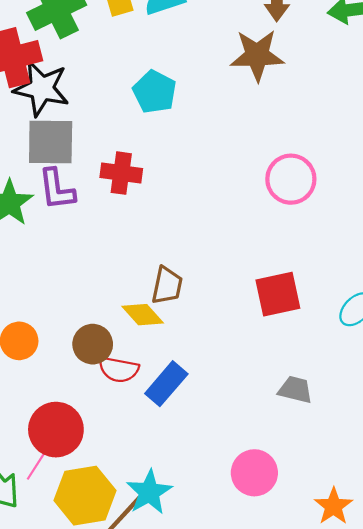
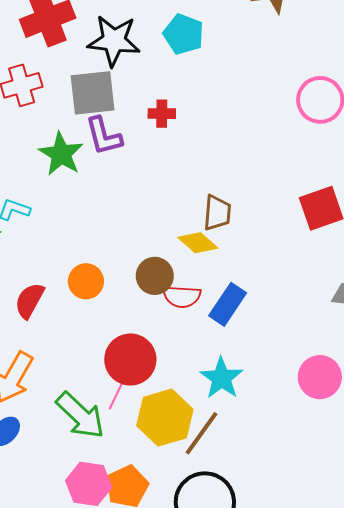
black star: (42, 88) -> (114, 41), moved
red cross: (121, 173) -> (162, 114), size x0.7
cyan star: (149, 492) -> (221, 378), moved

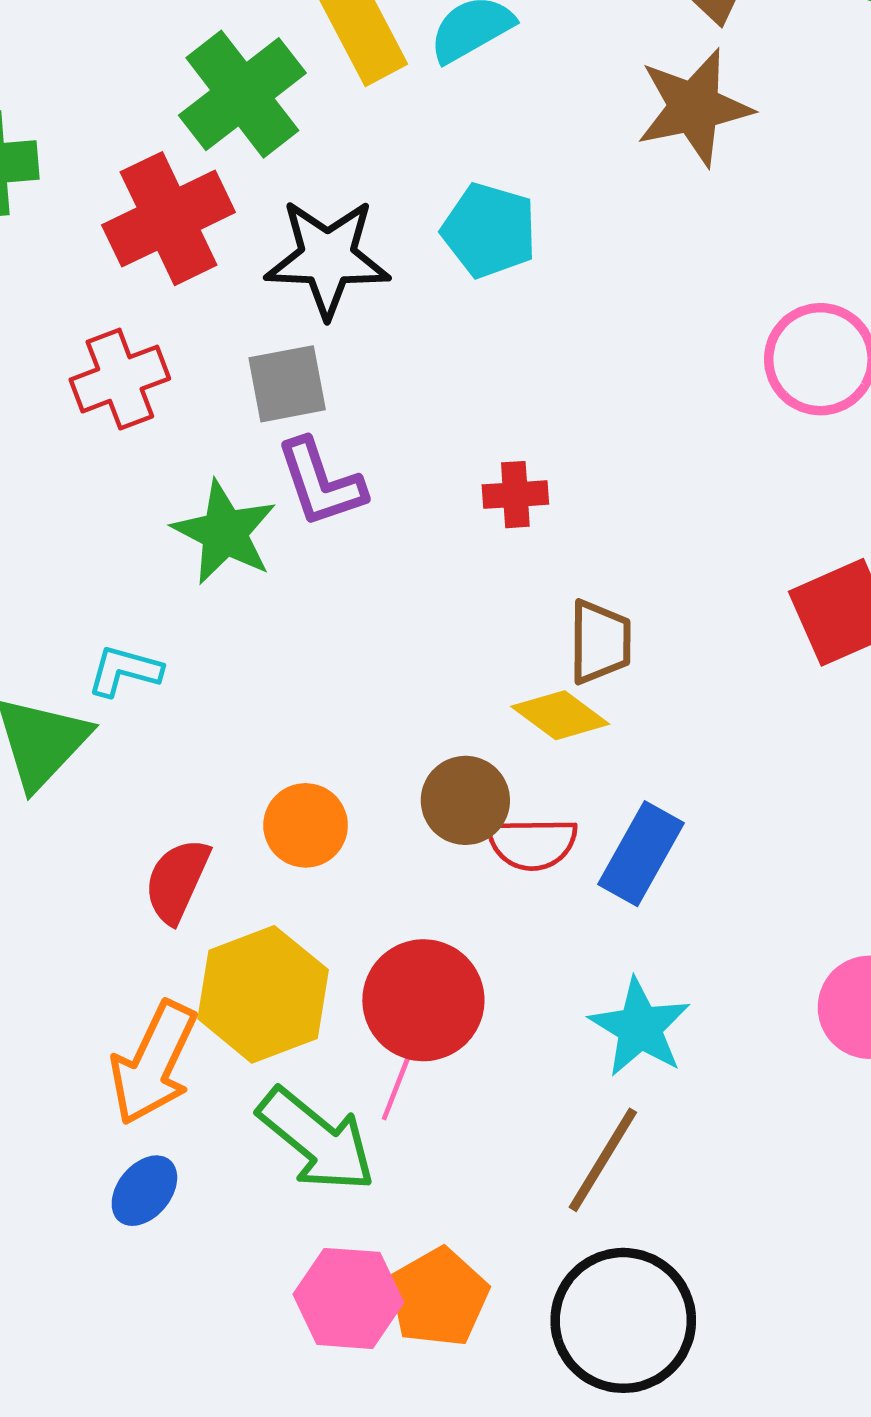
gray square: (93, 93) -> (287, 384), size x0.7
red cross: (162, 114) -> (515, 495), moved
yellow hexagon: (165, 418) -> (263, 994), moved

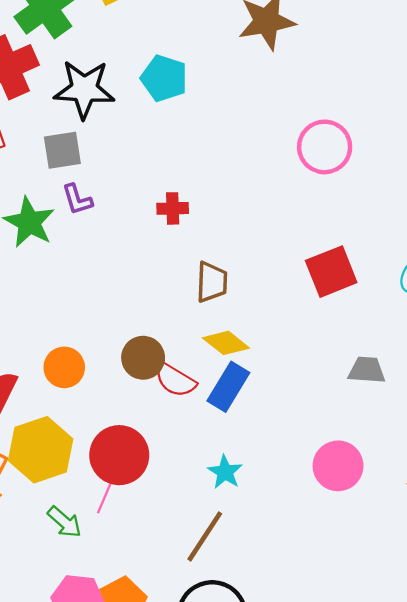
purple L-shape: (321, 483) -> (77, 199), size x0.7
yellow diamond: (560, 715) -> (226, 343), moved
red semicircle: (532, 844) -> (175, 380), turned 30
cyan star: (640, 1027) -> (225, 472), size x0.7
green arrow: (316, 1140) -> (64, 522), size x0.6

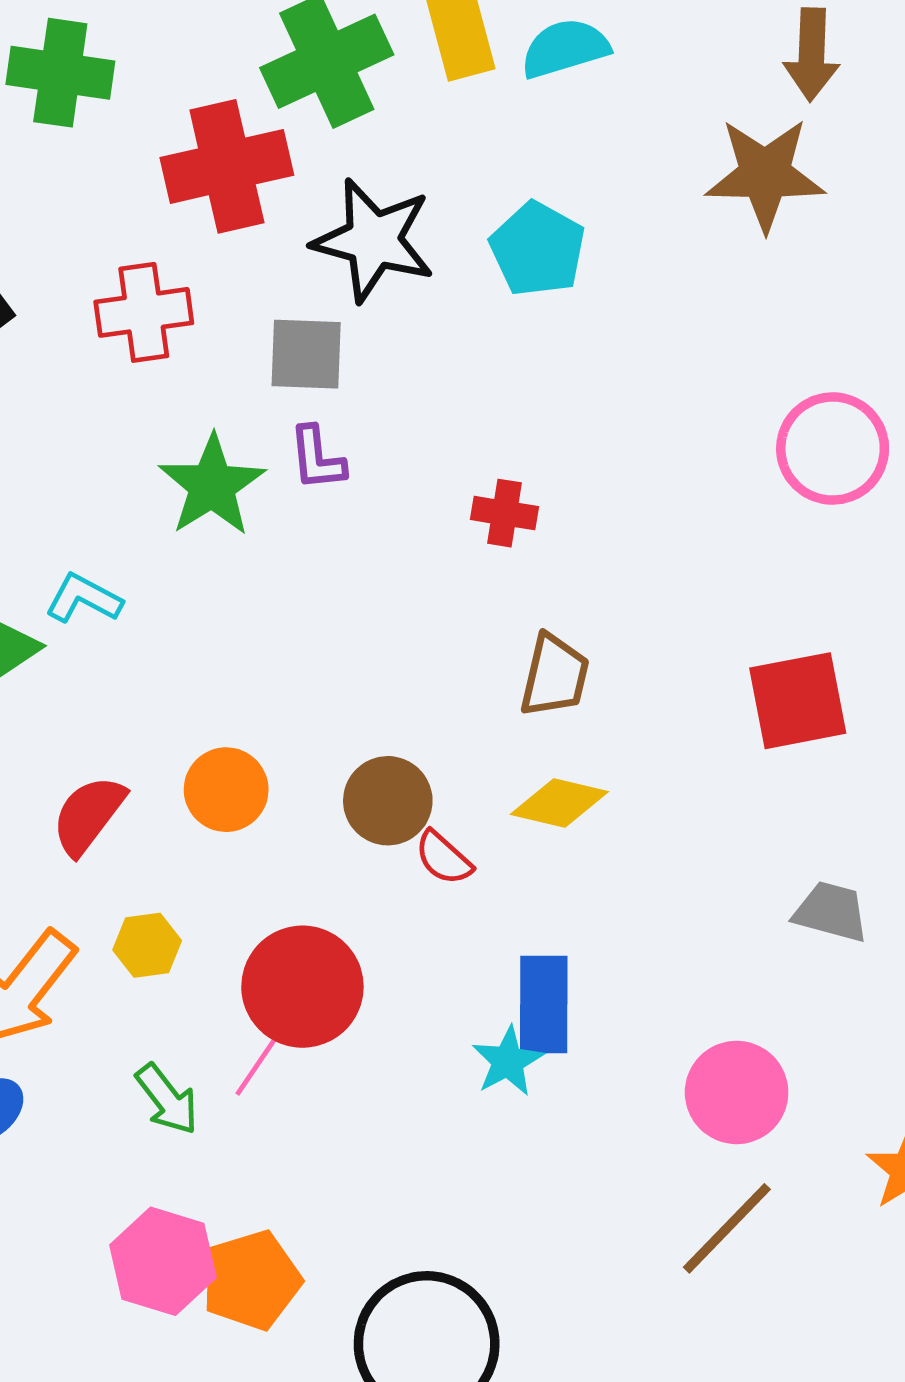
yellow diamond: (226, 343) -> (559, 803), turned -36
red semicircle: (175, 380) -> (444, 858), size x0.7
blue rectangle: (228, 387) -> (544, 1004), moved, turned -42
yellow hexagon: (41, 450) -> (147, 945), size x0.5
brown line: (205, 536) -> (727, 1228), moved

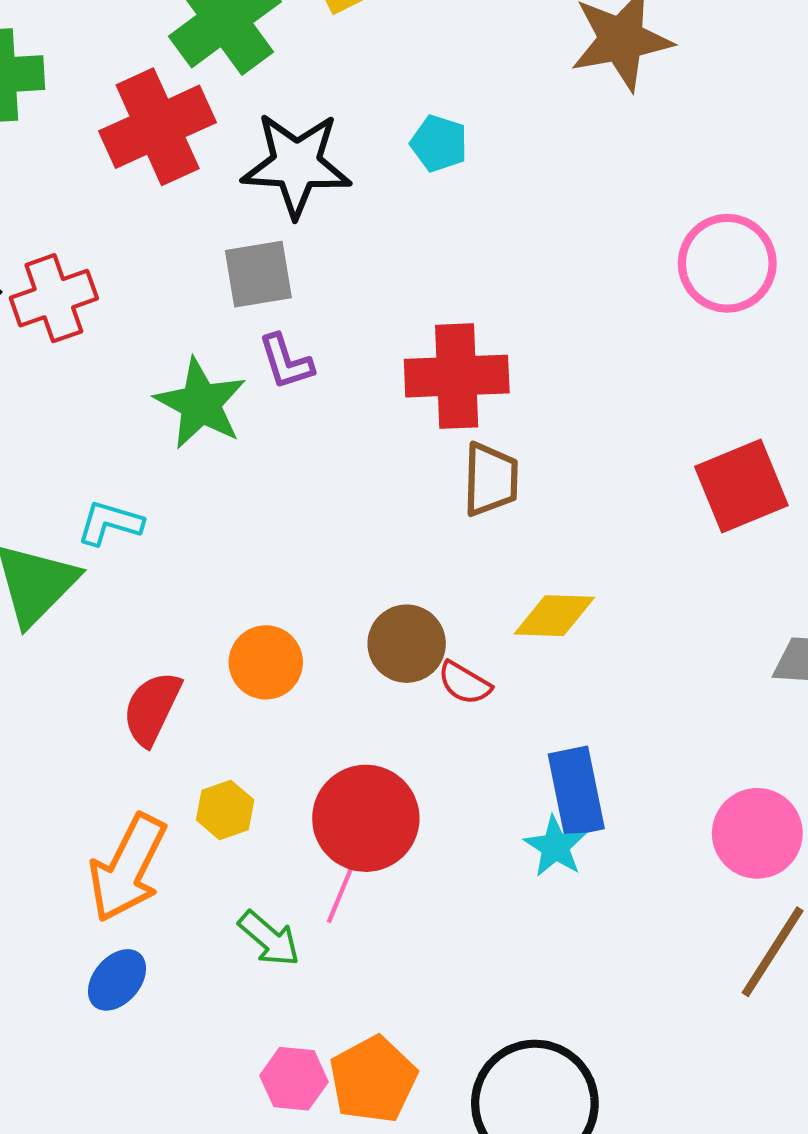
cyan pentagon: (538, 249) -> (439, 143), size x0.7
red cross: (144, 312) -> (54, 298), moved
red cross: (505, 513) -> (457, 376), size x1.8
brown trapezoid: (555, 676) -> (491, 479), moved
pink hexagon: (163, 1261) -> (294, 1079), size x0.7

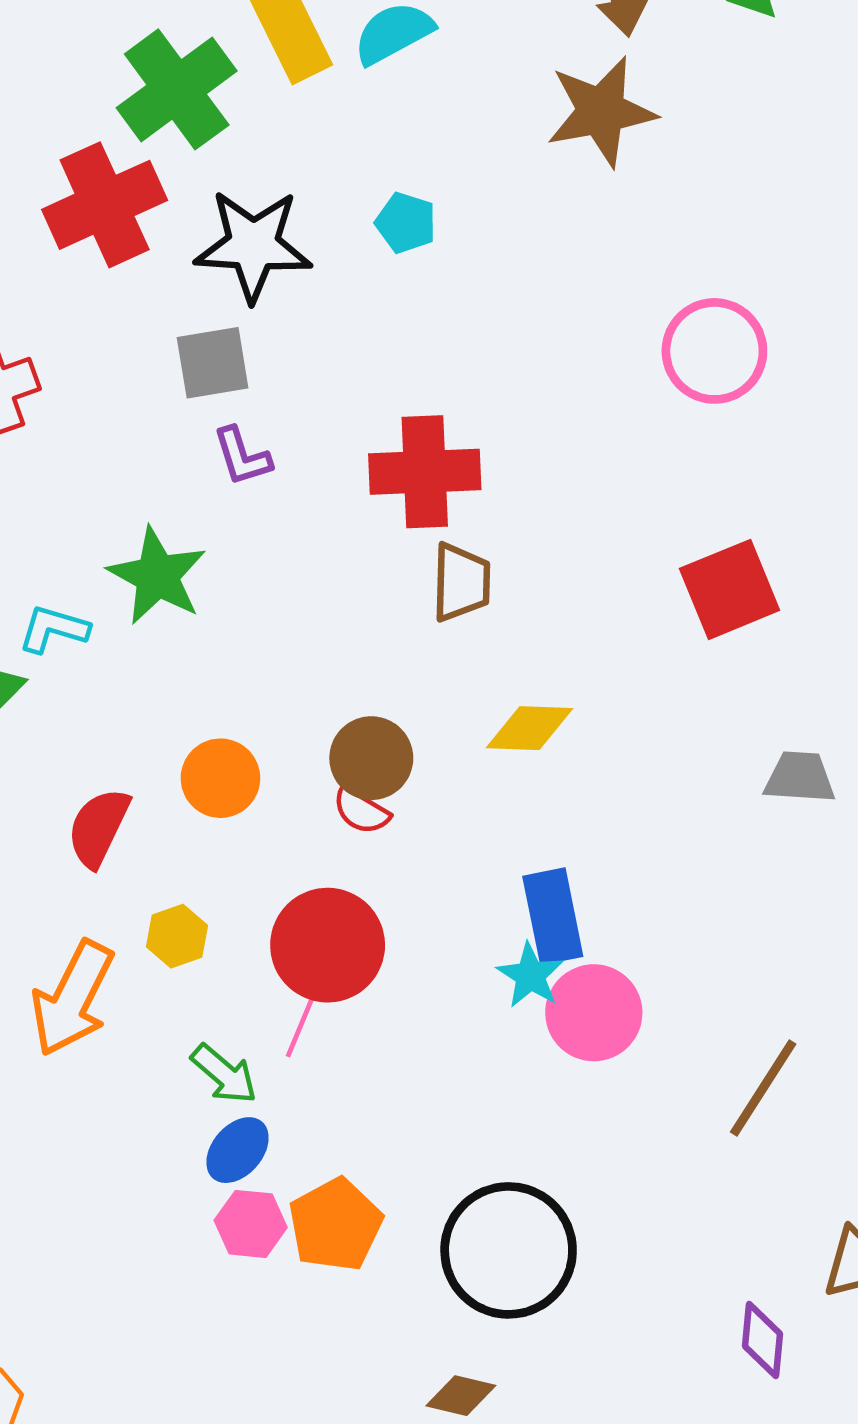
green star: (200, 403) -> (157, 576), moved
red semicircle: (464, 683) -> (361, 811), moved
pink circle: (757, 833) -> (594, 1013), moved
blue ellipse: (117, 980) -> (237, 1150), moved

